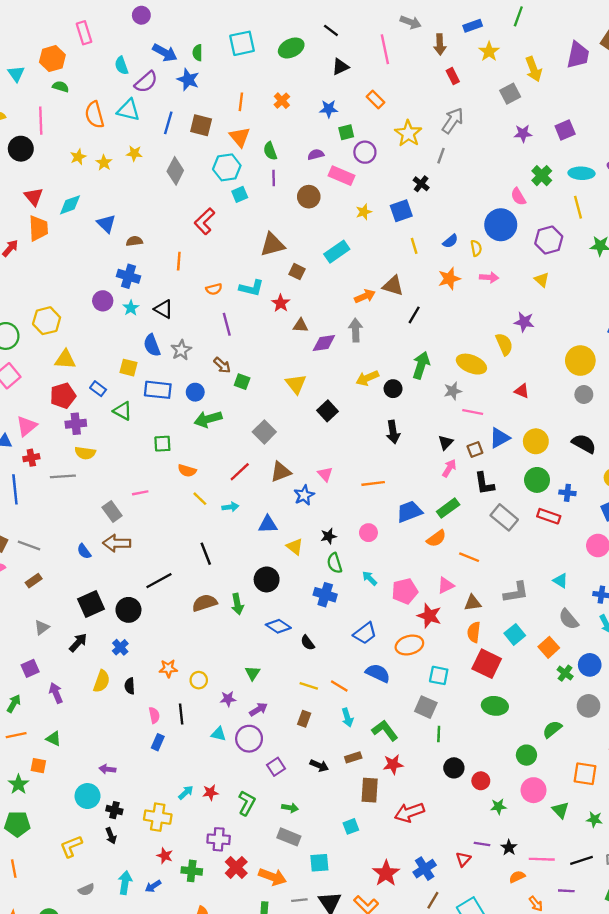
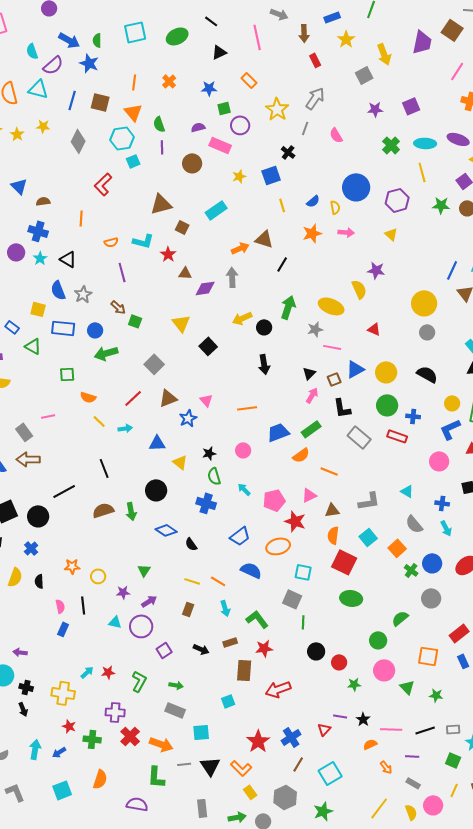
pink semicircle: (518, 197) -> (336, 135), moved

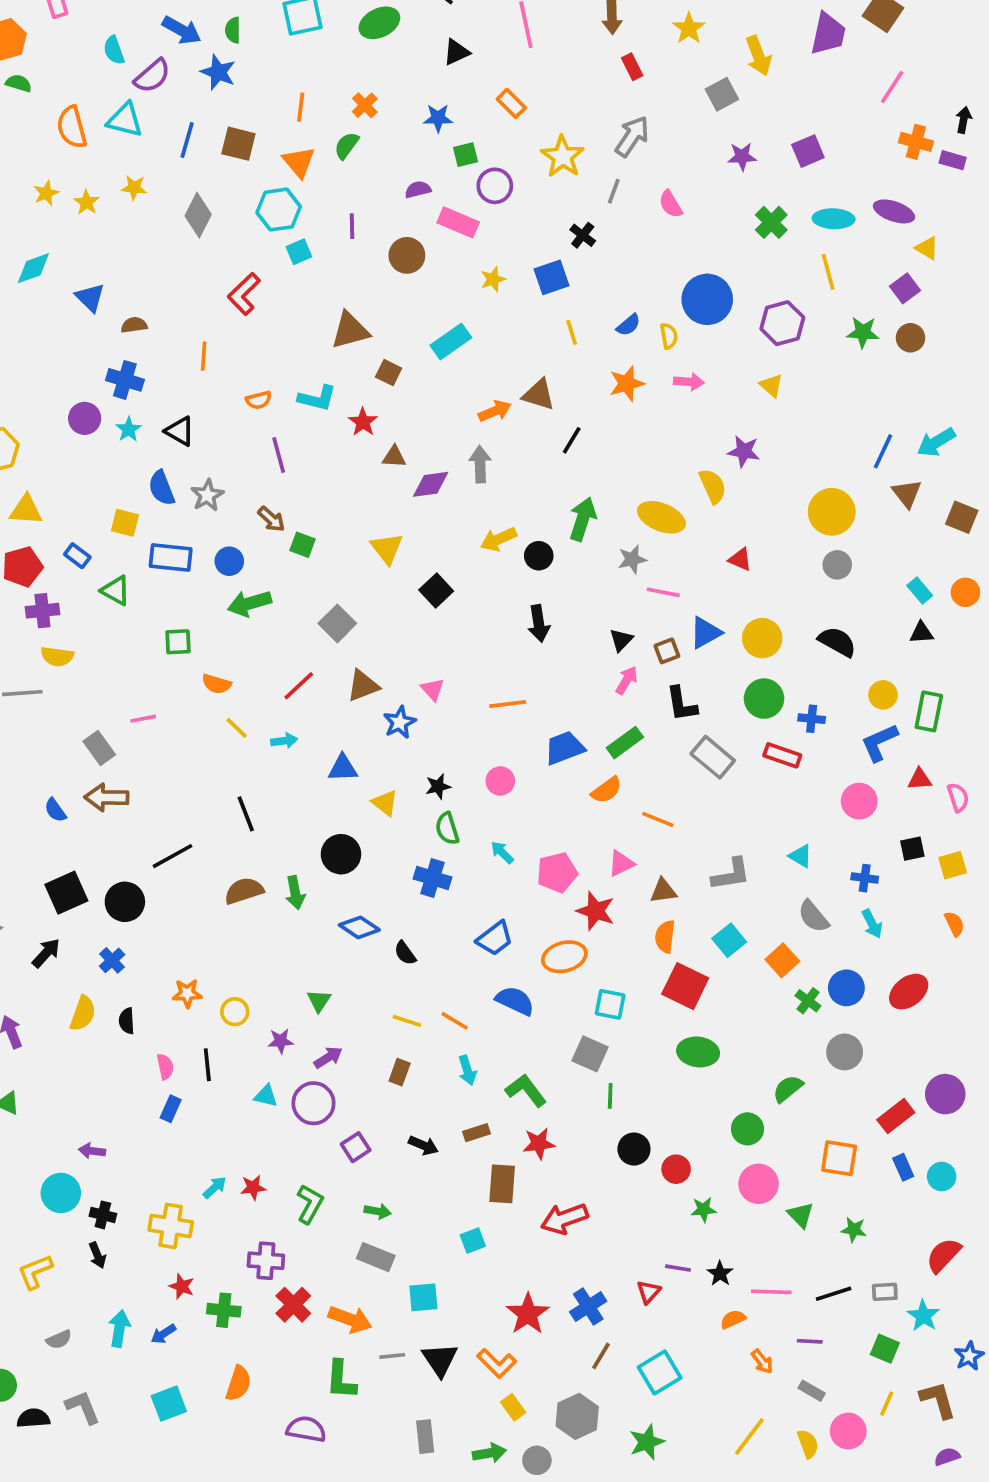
green semicircle: (159, 124) -> (346, 146), moved, turned 56

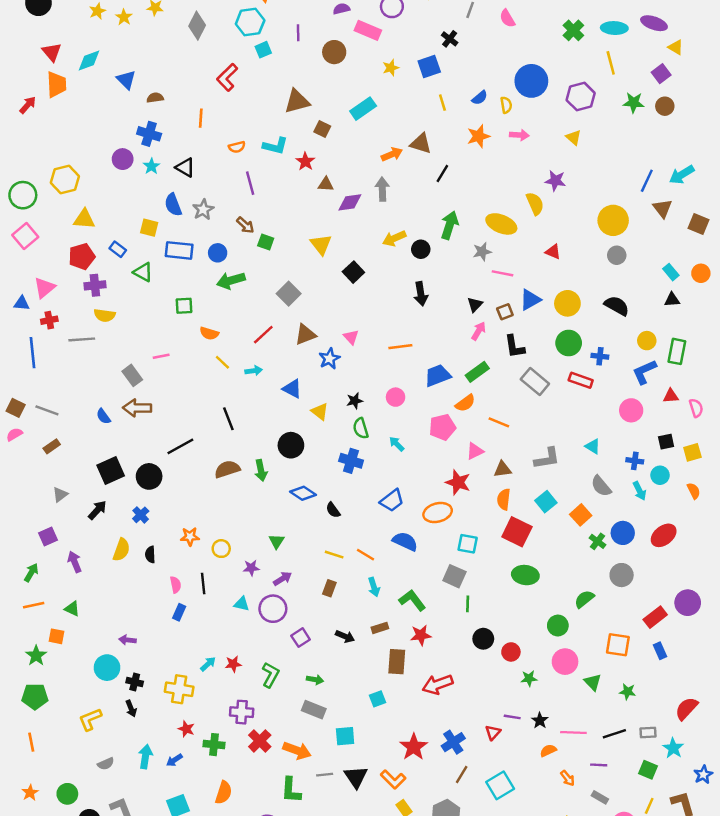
blue triangle: (343, 768) -> (292, 389), turned 30
pink pentagon: (557, 873) -> (442, 427), moved
cyan circle: (942, 1176) -> (660, 475), moved

